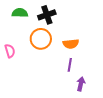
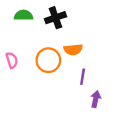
orange circle: (41, 39) -> (48, 60), moved
orange semicircle: (71, 44) -> (73, 50), moved

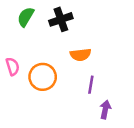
green semicircle: (24, 15) -> (26, 17), turned -60
orange circle: (48, 60) -> (43, 77), moved

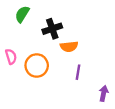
black cross: (61, 19) -> (52, 29), moved
purple arrow: (105, 109) -> (104, 93), moved

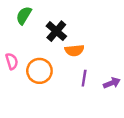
black cross: (52, 29) -> (56, 31), turned -30
purple arrow: (104, 93) -> (112, 83), moved, turned 56

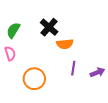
green semicircle: (24, 15) -> (13, 30), moved
orange circle: (39, 71) -> (34, 79), moved

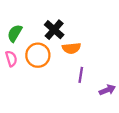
purple arrow: (97, 72) -> (107, 90), moved
orange circle: (34, 79) -> (38, 55), moved

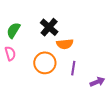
orange circle: (38, 55) -> (45, 63), moved

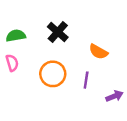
green semicircle: (13, 30) -> (16, 36), turned 49
orange semicircle: (65, 44) -> (98, 52), moved, turned 35

